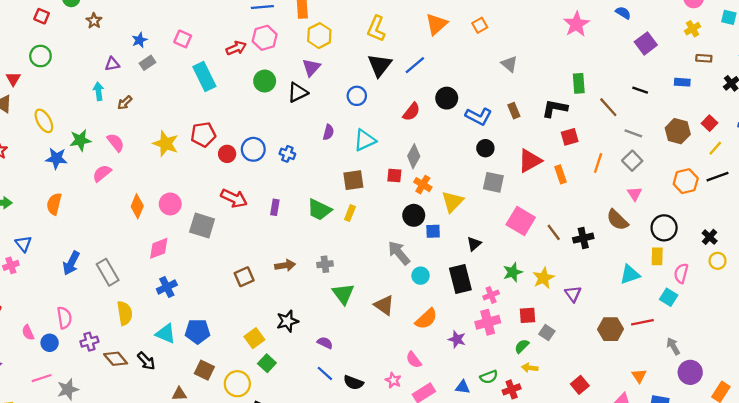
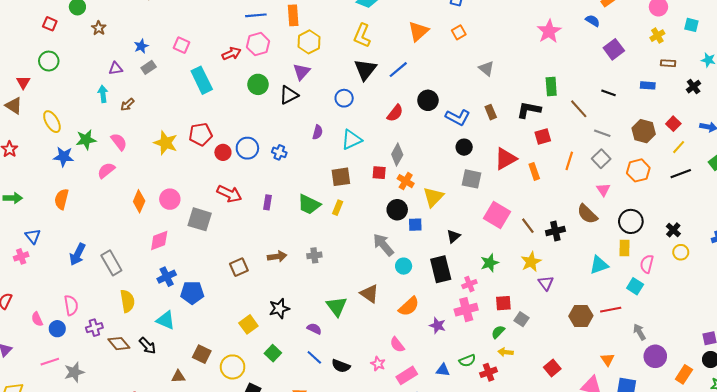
orange hexagon: (686, 181) -> (638, 170), moved
yellow star: (543, 278) -> (531, 262), moved
green triangle: (343, 294) -> (337, 306), moved
blue pentagon: (198, 331) -> (192, 293), moved
green square: (267, 363) -> (273, 353), moved

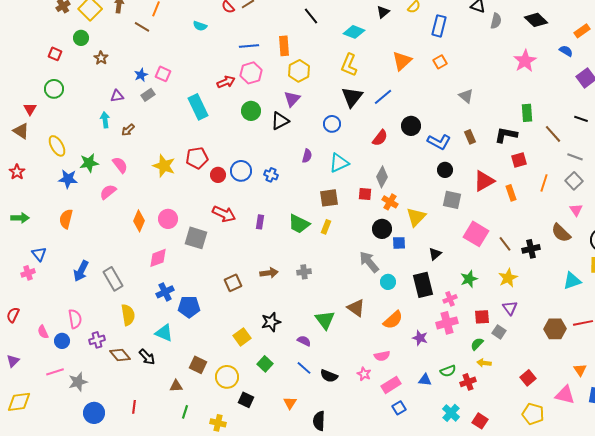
pink square: (182, 45) -> (163, 74), moved
purple triangle: (546, 283) -> (510, 308), moved
pink semicircle: (397, 345) -> (382, 356), turned -63

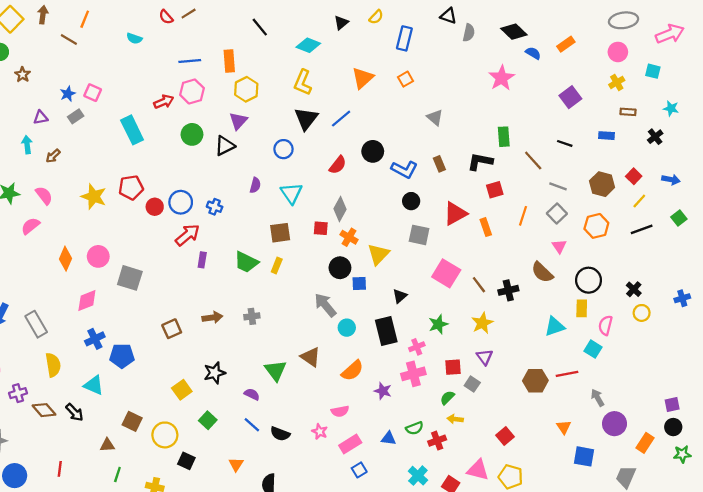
blue semicircle: (566, 51) -> (533, 53), moved
cyan triangle: (339, 163) -> (291, 193), turned -40
red arrow: (224, 214) -> (187, 235), moved, turned -65
pink triangle: (565, 395) -> (478, 470), moved

